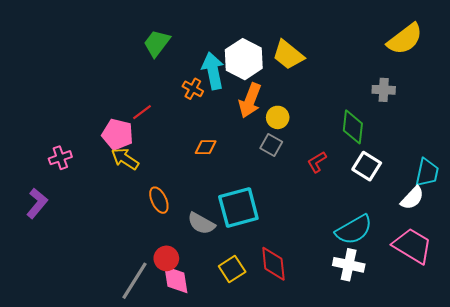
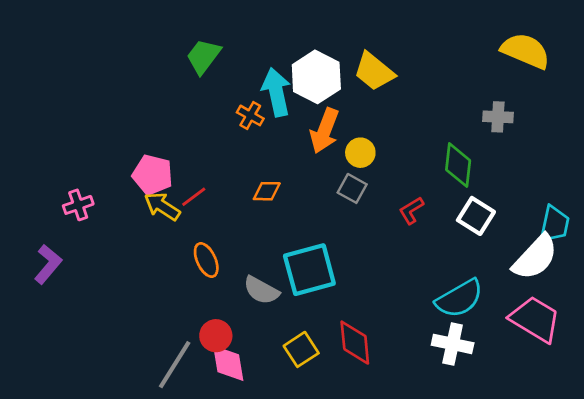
yellow semicircle: (405, 39) -> (526, 51), turned -120
red line: (142, 112) -> (194, 197), moved
white semicircle: (412, 198) -> (535, 257), size x1.5

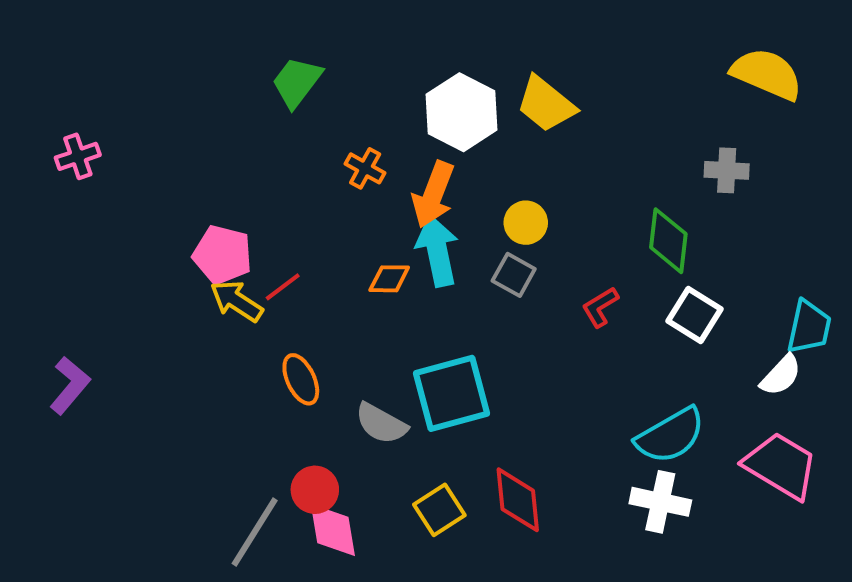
cyan arrow: (276, 92) -> (437, 251), moved
orange arrow: (325, 131) -> (433, 195), moved
pink cross: (78, 205) -> (78, 156), moved
white semicircle: (535, 257) -> (781, 375), size x0.6

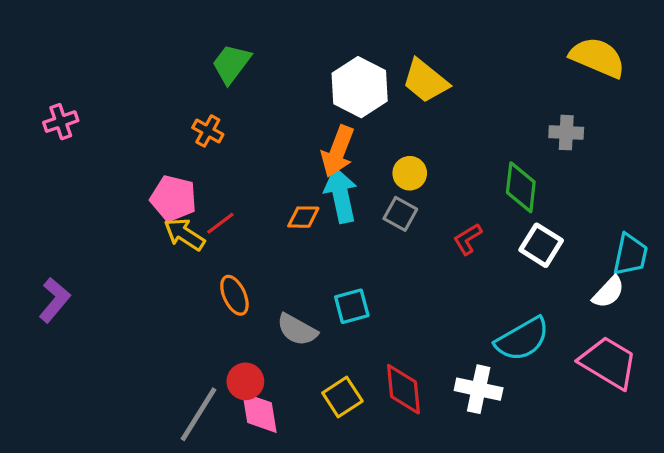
orange cross: (365, 168) -> (208, 131), moved
cyan square: (451, 393) -> (352, 306), size x0.6
white cross: (660, 502) -> (479, 389), moved

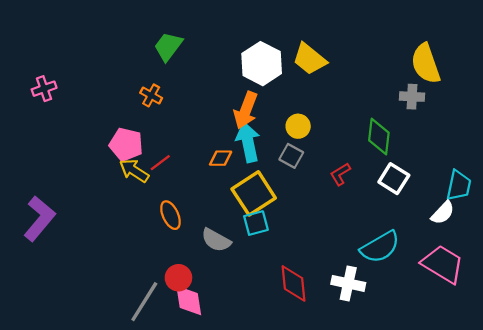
yellow semicircle: (597, 57) -> (426, 64), moved, turned -132
purple L-shape: (54, 300) -> (39, 218), size x1.4
yellow square: (342, 397) -> (254, 193), moved, size x1.5

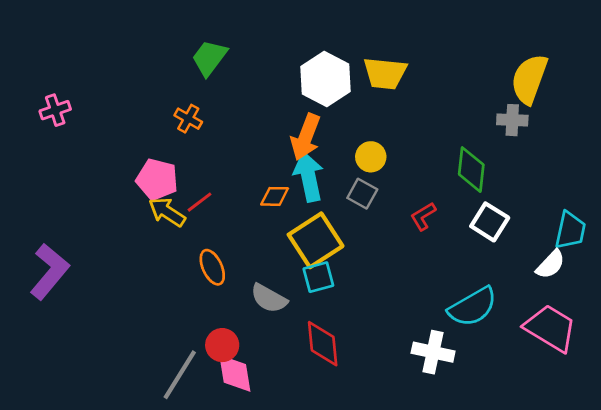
yellow trapezoid: (309, 59) -> (385, 73), turned -33
yellow semicircle: (426, 64) -> (529, 79), turned 39
red diamond: (294, 283) -> (323, 344), moved

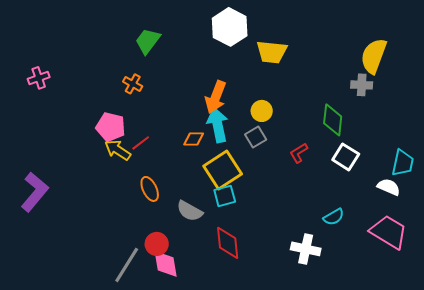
white hexagon: (325, 79) -> (230, 27), moved
gray square: (362, 194) -> (256, 137), turned 30
white semicircle: (551, 264) -> (389, 187), turned -110
cyan semicircle: (473, 307) -> (334, 217), size x0.6

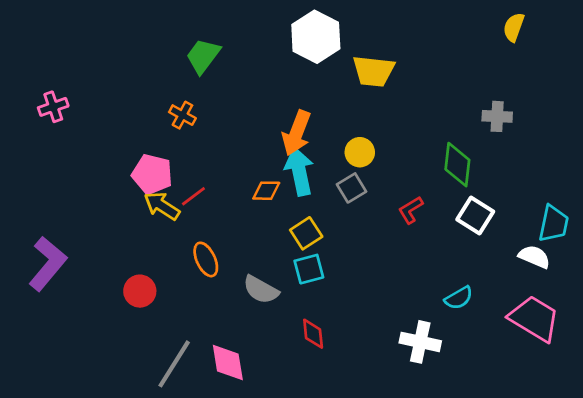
yellow semicircle: (374, 56) -> (514, 27), moved, size x0.6
yellow square: (223, 170) -> (306, 233), size x0.6
red diamond: (228, 243) -> (313, 334), size x0.7
red circle: (157, 244) -> (140, 291), moved

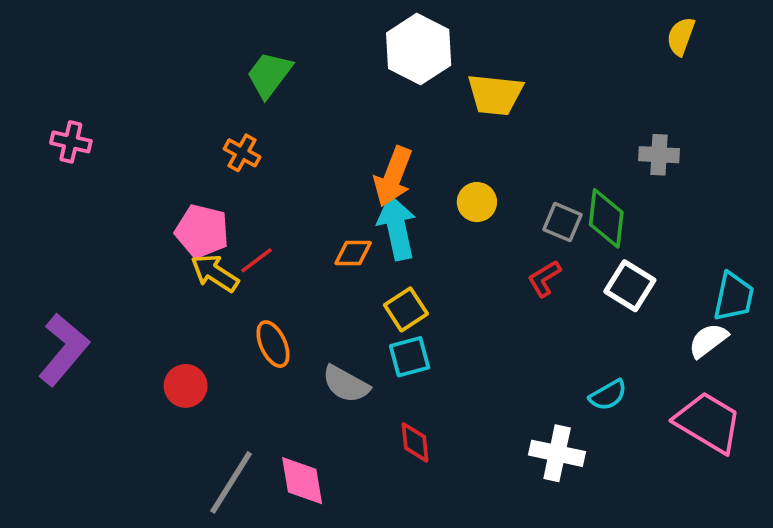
pink cross: (53, 107) -> (71, 142), turned 32
gray square: (352, 188) -> (562, 222), moved, turned -36
white semicircle: (534, 257) -> (708, 340), turned -60

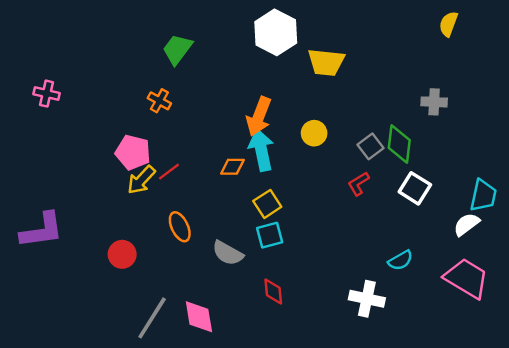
gray square: (562, 222) -> (370, 146), turned 30
yellow arrow: (215, 273) -> (141, 180), turned -80
purple L-shape: (64, 350) -> (42, 230), turned 42

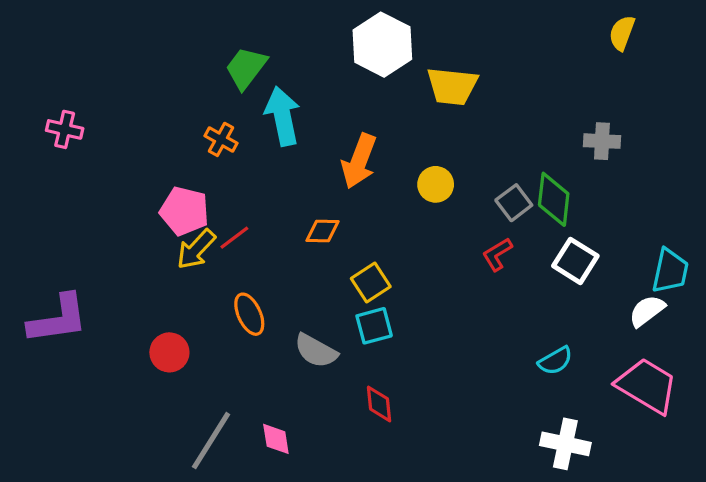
cyan arrow: (261, 150) -> (283, 116), moved
white cross: (367, 299) -> (565, 444), moved
pink diamond: (199, 317) -> (276, 439), size x0.7

